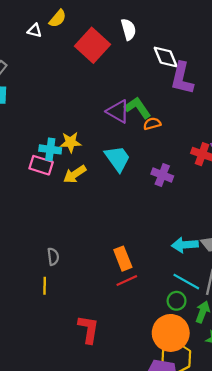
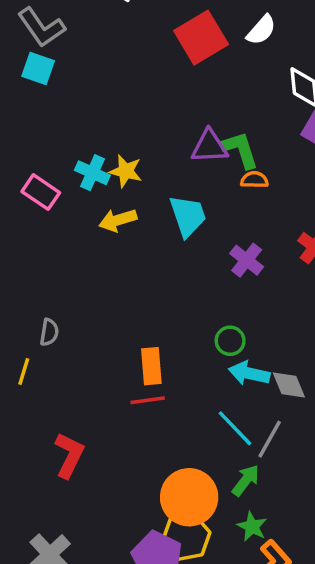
white semicircle: (128, 29) -> (261, 30), turned 40
purple triangle: (118, 111) -> (209, 147), turned -50
pink rectangle: (41, 165) -> (41, 192), moved
green circle: (177, 301) -> (230, 341), moved

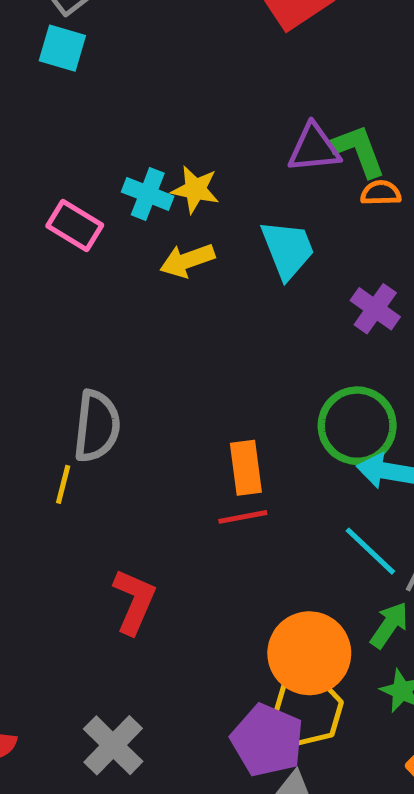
gray semicircle: (49, 332) -> (97, 426), size x1.8
green circle: (230, 341) -> (357, 426), size x1.8

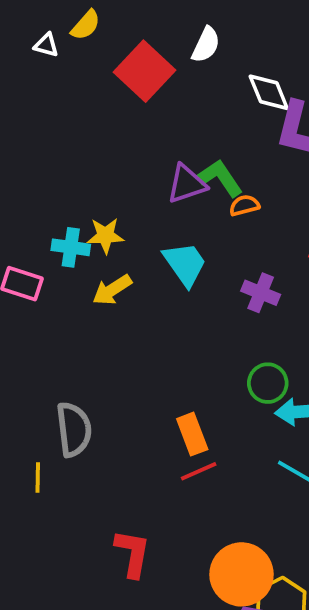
green circle: (357, 426) -> (268, 383), size x0.7
yellow line: (63, 484) -> (38, 477), moved
orange circle: (309, 653) -> (241, 574), moved

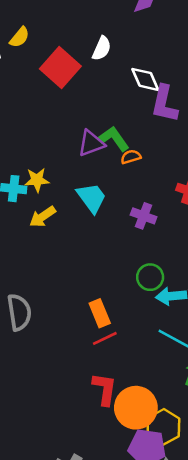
red L-shape: (133, 553) -> (105, 389), moved

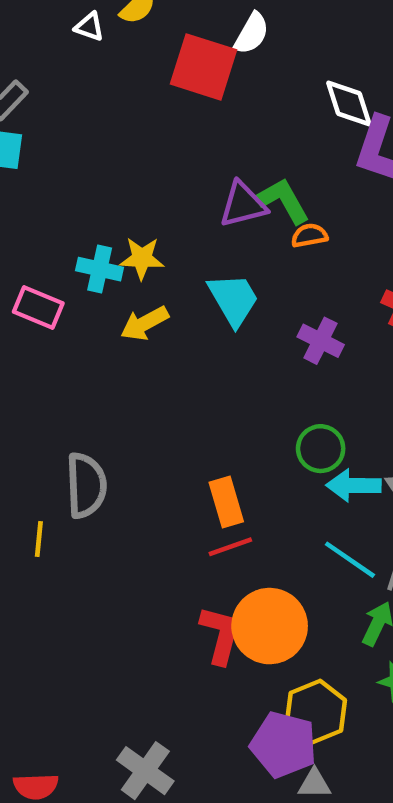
white semicircle: (102, 48) -> (252, 33), moved
red square: (60, 67) -> (203, 67), turned -30
orange circle: (136, 408) -> (270, 626), moved

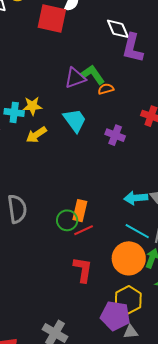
green circle: (321, 449) -> (67, 220), moved
orange rectangle: (226, 502) -> (80, 211), turned 35
orange circle: (270, 626) -> (129, 258), moved

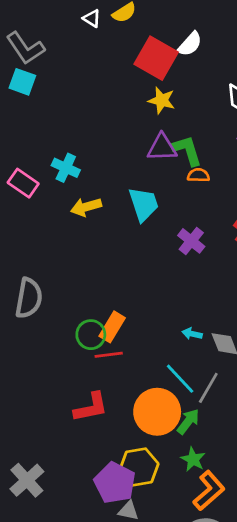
yellow star: (32, 106) -> (162, 100), moved
cyan arrow: (136, 198) -> (192, 334), size x0.6
red L-shape: (83, 270) -> (91, 407), turned 52

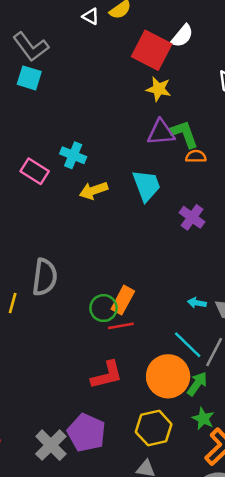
purple pentagon: (115, 483) -> (86, 433), moved

